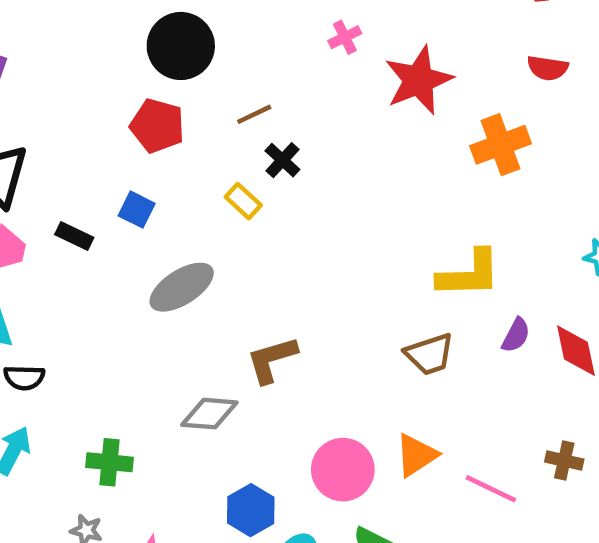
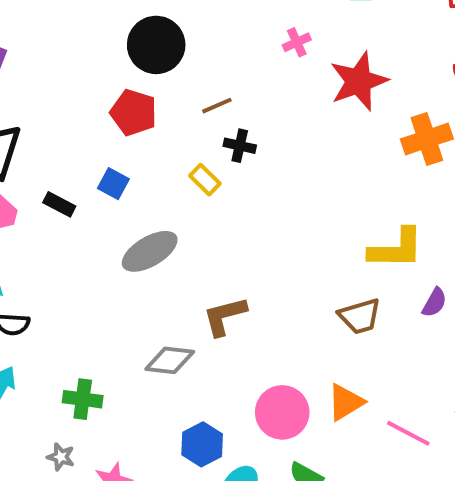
black cross: (282, 160) -> (240, 146), turned -32

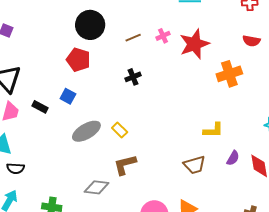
pink cross: (297, 42) -> (163, 36), moved
brown line: (217, 106) -> (133, 38), moved
black cross: (240, 146) -> (133, 77), turned -35
yellow rectangle: (205, 180) -> (120, 130), moved
yellow L-shape: (396, 249) -> (213, 130), size x0.7

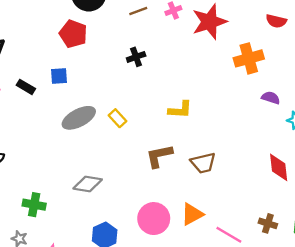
blue square: (68, 96) -> (59, 76), turned -35
yellow L-shape: (213, 130) -> (180, 110), moved
purple semicircle: (233, 158) -> (271, 98), moved, turned -105
brown L-shape: (125, 165) -> (159, 156), moved

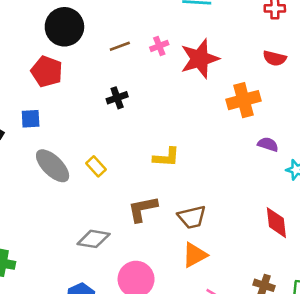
gray ellipse: (79, 118) -> (53, 166), turned 72
gray diamond: (88, 184) -> (94, 239), moved
orange triangle: (192, 214) -> (195, 255), moved

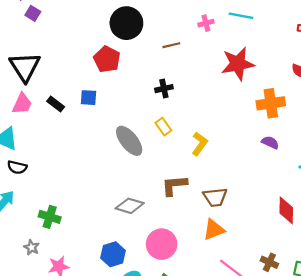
pink cross: (159, 46) -> (206, 23), moved
purple semicircle: (268, 144) -> (270, 142), moved
yellow L-shape: (166, 157) -> (200, 144), turned -65
gray ellipse: (53, 166) -> (129, 141), moved
yellow rectangle: (96, 166) -> (163, 127), moved

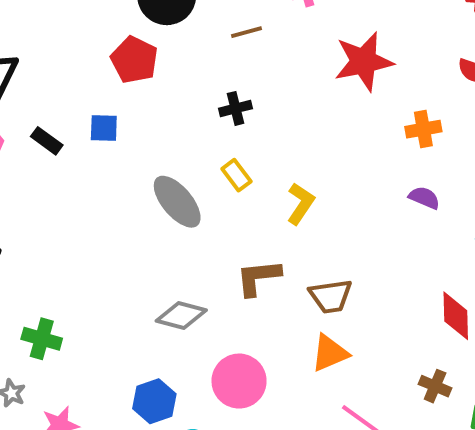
orange cross: (271, 103) -> (423, 129), size x0.7
brown cross: (269, 262) -> (435, 386), moved

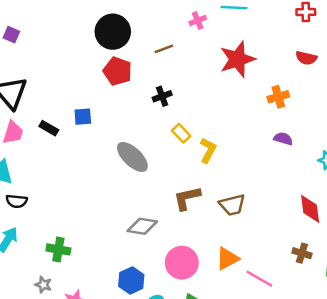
red pentagon: (134, 60) -> (118, 71), moved
yellow rectangle: (236, 175) -> (181, 133), moved
orange triangle: (330, 353) -> (227, 259), moved

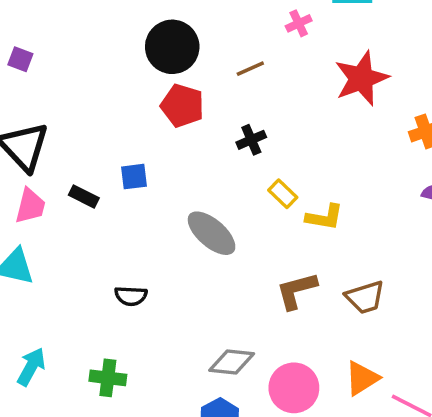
yellow L-shape: (208, 150) -> (324, 217), turned 75
black semicircle: (17, 201) -> (131, 296), moved
gray diamond: (142, 226) -> (232, 362), moved

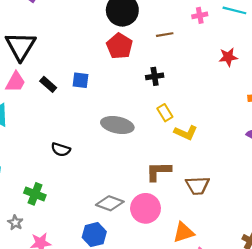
red star: (361, 78) -> (228, 57), size x0.6
gray ellipse: (212, 233) -> (117, 125), turned -44
pink circle: (294, 388) -> (146, 208), moved

